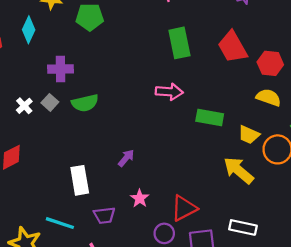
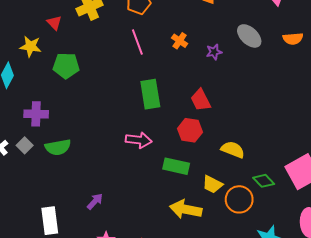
red trapezoid: (232, 47) -> (201, 100), size x0.7
red hexagon: (270, 63) -> (190, 130), moved
yellow arrow: (239, 170) -> (186, 209), moved, turned -32

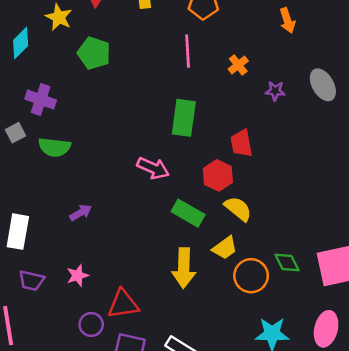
yellow semicircle: (233, 150) -> (238, 209), moved
yellow trapezoid: (212, 184) -> (225, 248), turned -80
purple arrow: (95, 201) -> (81, 213), moved
yellow arrow: (186, 209) -> (184, 268), turned -116

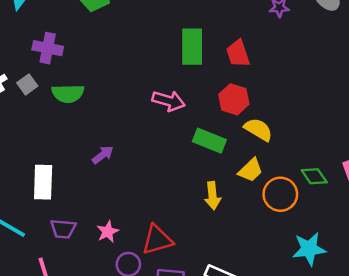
red trapezoid: (242, 143) -> (238, 53), moved
yellow arrow: (184, 268) -> (213, 196), size x0.7
pink star: (78, 276) -> (108, 232), moved

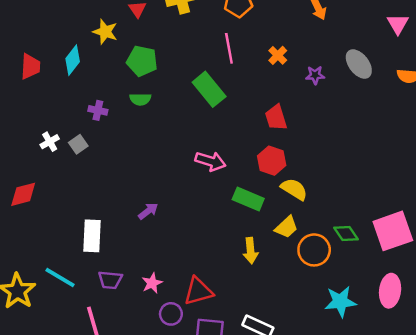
green rectangle: (192, 47) -> (209, 89), moved, turned -40
purple cross: (48, 48) -> (98, 110), size x0.7
green semicircle: (68, 93) -> (140, 99), moved, size x0.7

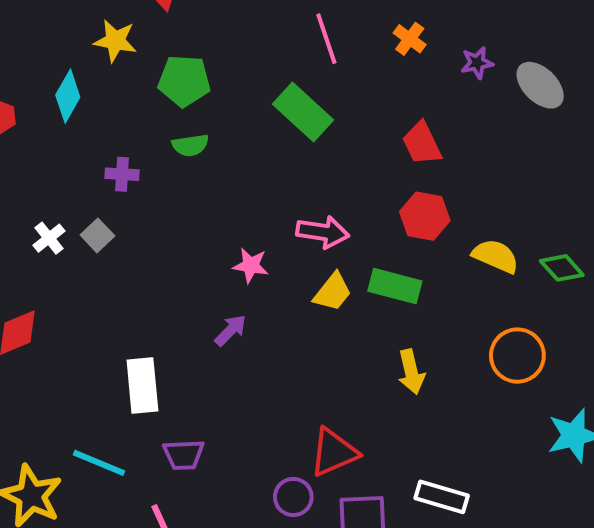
gray ellipse: (359, 64) -> (540, 85), moved
yellow semicircle: (294, 189) -> (496, 256), moved
yellow trapezoid: (286, 227) -> (332, 292), moved
green diamond: (346, 234) -> (562, 268), moved
pink star: (152, 283) -> (251, 265), moved, turned -30

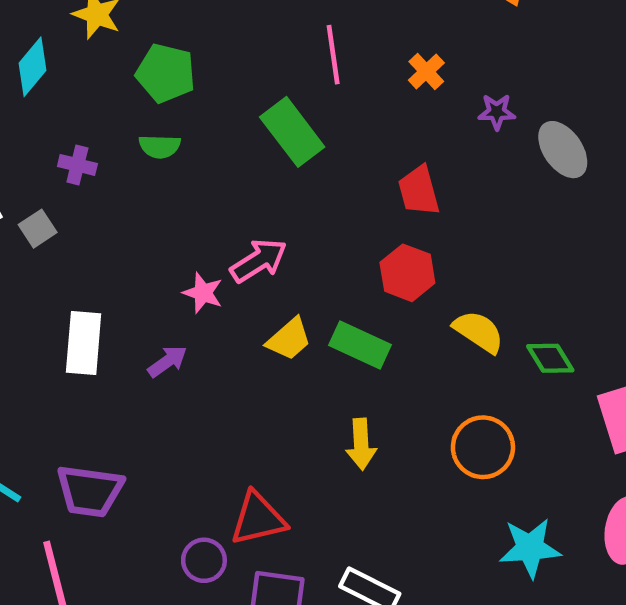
pink arrow: (323, 232) -> (259, 261), moved, turned -51
white rectangle: (142, 386) -> (84, 343), moved
purple trapezoid: (184, 455) -> (90, 491), size x1.4

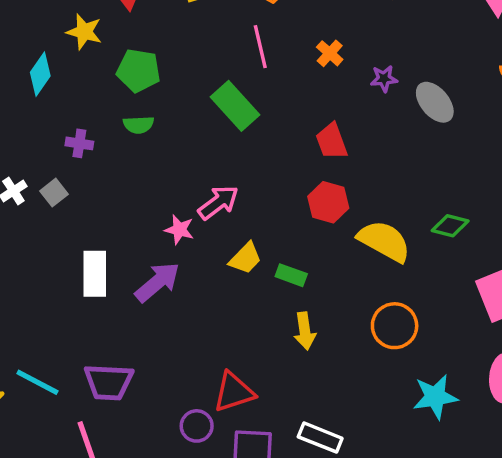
yellow semicircle: (479, 332) -> (384, 241), size x1.4
green rectangle: (360, 345) -> (291, 275), moved, size x0.7
green diamond: (550, 358) -> (450, 226), moved, turned -39
purple arrow: (167, 361) -> (157, 282), size x1.6

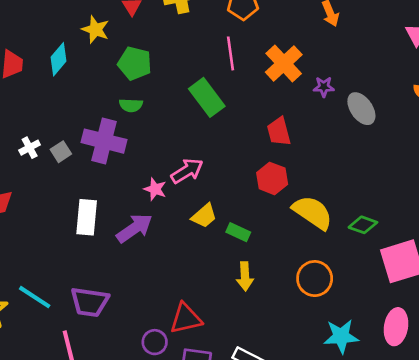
orange cross: (330, 53) -> (284, 63), size x1.8
purple cross: (79, 143) -> (104, 141), moved, size x2.0
green diamond: (450, 226) -> (363, 225), moved

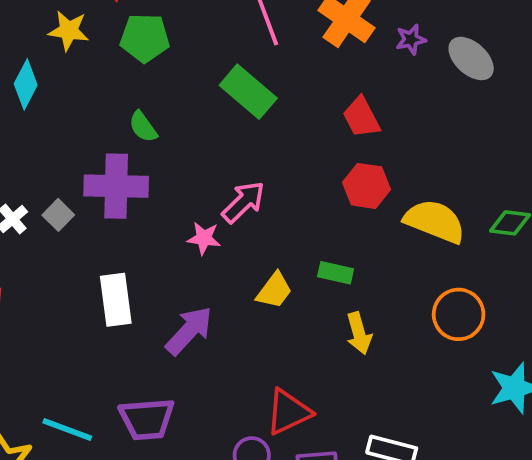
green pentagon: (135, 63) -> (145, 38), moved
green semicircle: (131, 105) -> (143, 127), turned 65
yellow trapezoid: (204, 216) -> (274, 291), moved
purple arrow: (134, 228) -> (189, 331), moved

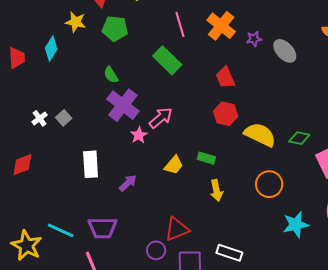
purple cross: (116, 186) -> (123, 105), moved, turned 32
pink star: (204, 238) -> (139, 135), turned 30
purple arrow: (189, 331) -> (128, 183), size x0.7

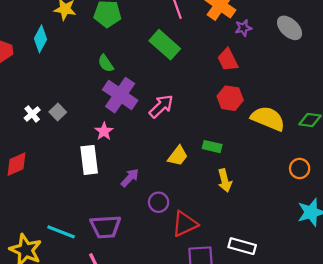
purple star: (254, 39) -> (243, 28), moved
pink star: (139, 135) -> (104, 131), moved
orange circle: (269, 184) -> (300, 168), moved, size x0.7
purple circle: (156, 250) -> (159, 202), moved

